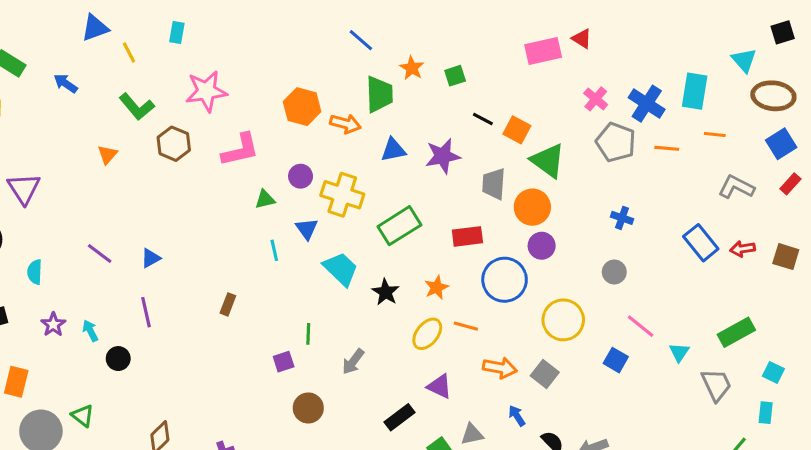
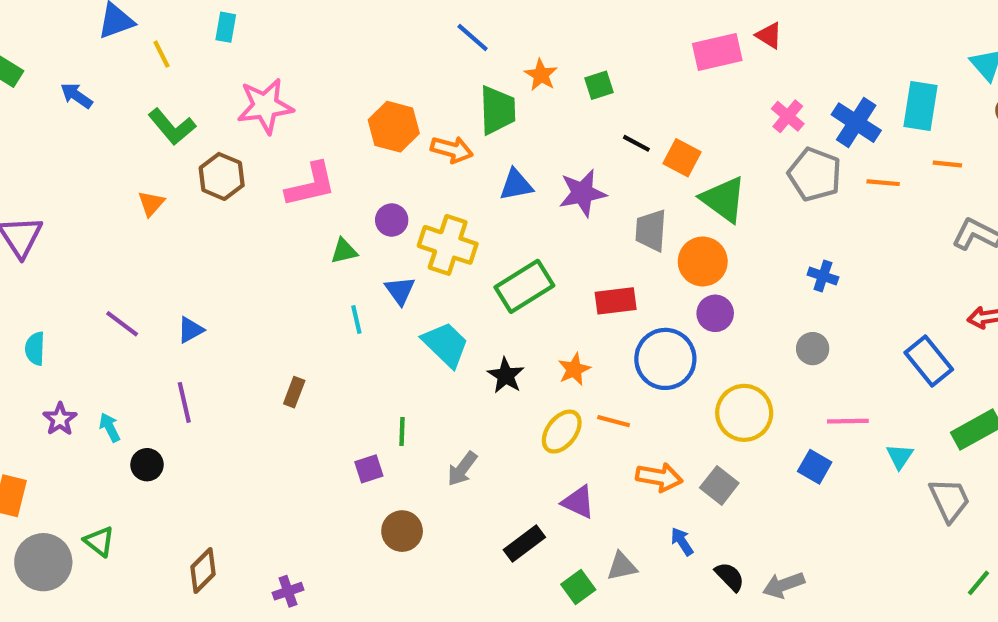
orange triangle: (107, 155) -> (151, 203), moved
blue rectangle: (701, 243) -> (929, 361), moved
pink line: (641, 326) -> (848, 421), turned -40

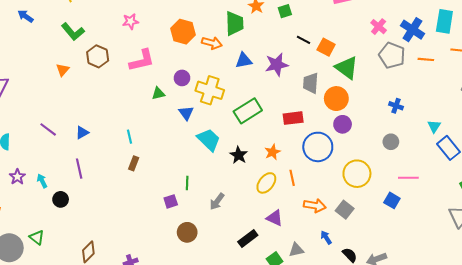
pink star: (265, 106) -> (131, 21), moved, size x0.6
cyan line: (356, 320) -> (130, 137), moved
orange line: (614, 421) -> (292, 178), turned 63
cyan triangle: (900, 456) -> (434, 126), moved

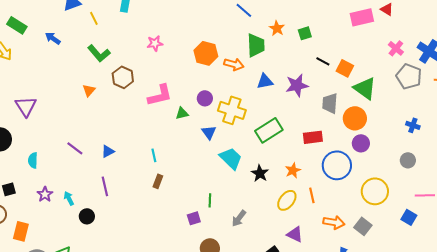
pink L-shape: (142, 60) -> (160, 95), moved

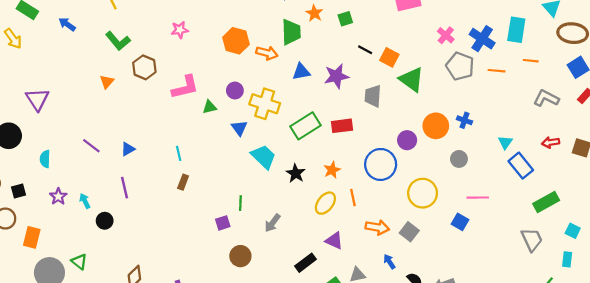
orange circle: (355, 118) -> (436, 126), moved
red rectangle: (313, 137) -> (342, 126), moved

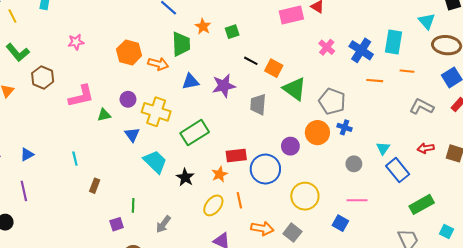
gray pentagon: (460, 66) -> (332, 101), moved
red rectangle: (342, 126) -> (236, 155), moved
gray circle: (459, 159) -> (354, 164), moved
brown rectangle: (183, 182) -> (95, 186), moved

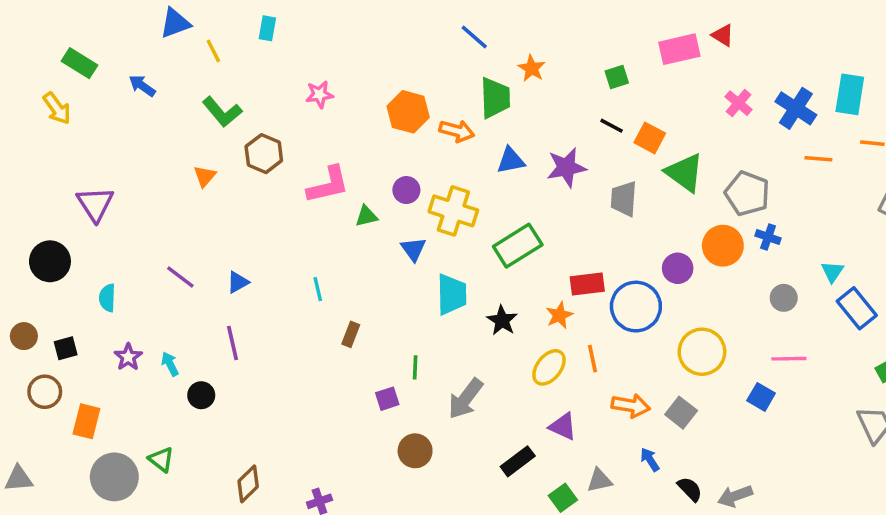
green square: (232, 32) -> (617, 77), moved
cyan trapezoid: (155, 162) -> (452, 294), turned 45
gray arrow: (163, 224) -> (466, 399), size x1.4

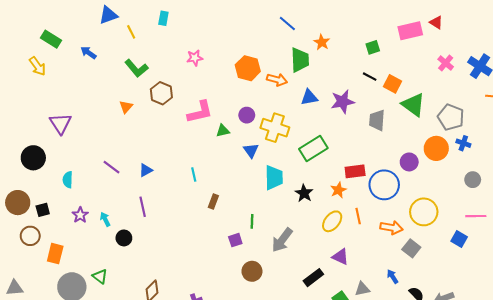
brown circle: (24, 336) -> (18, 203), size x1.5
orange arrow: (631, 406) -> (391, 228), moved

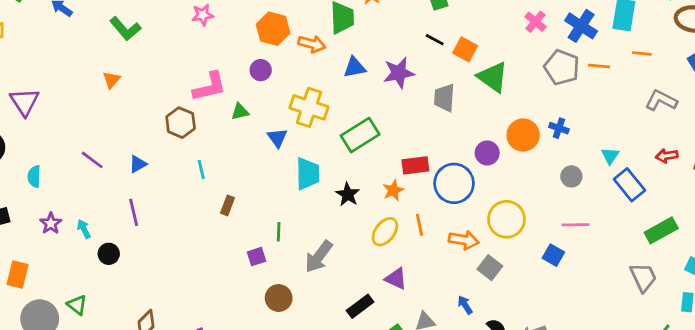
brown hexagon: (161, 93) -> (181, 123), moved
purple circle: (247, 115) -> (261, 70), moved
gray pentagon: (451, 117) -> (562, 67), moved

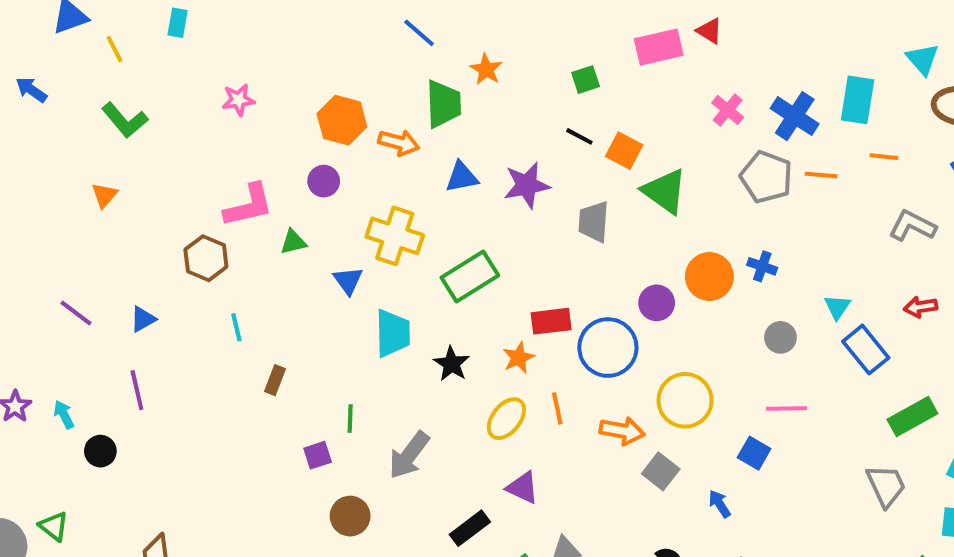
blue arrow: (465, 305) -> (720, 504), moved

